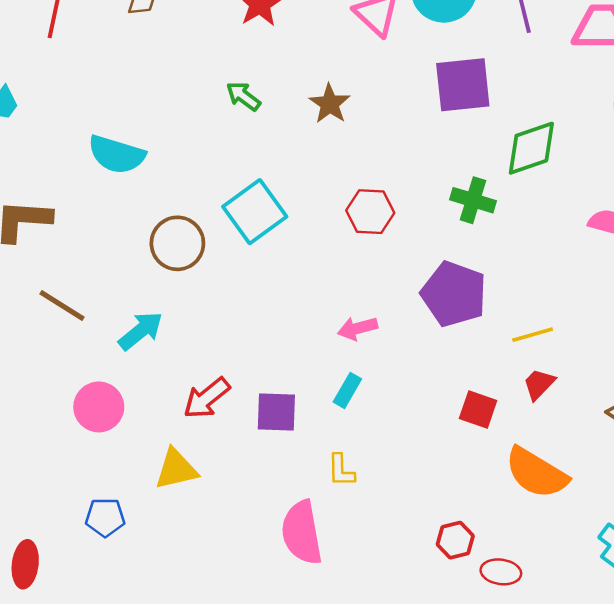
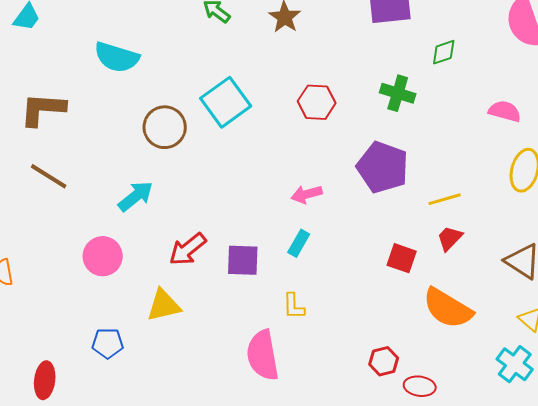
green diamond: (531, 148) -> (444, 52), size x0.6
brown line: (62, 305) -> (49, 176), moved

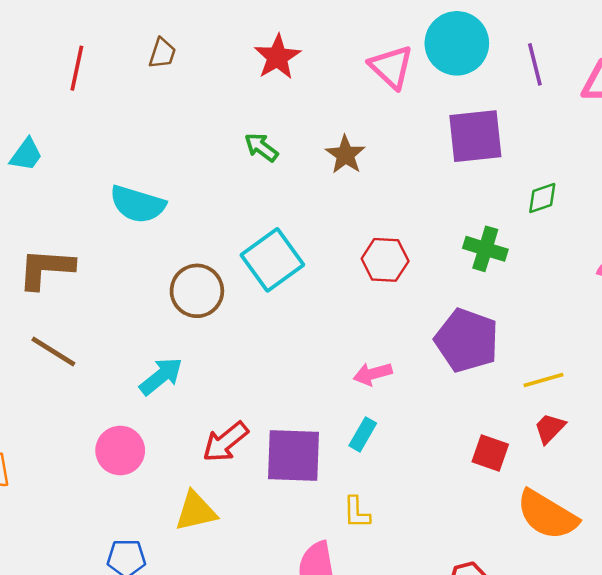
purple square: (243, 260) -> (293, 455), size x1.4

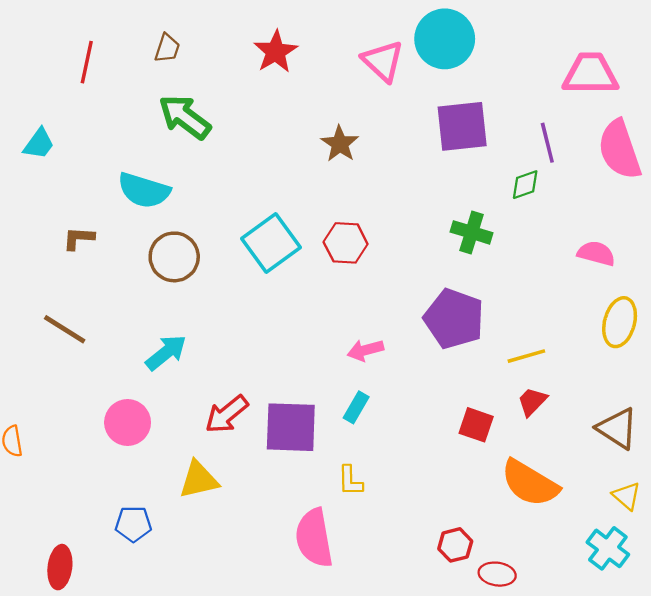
purple line: (535, 64) -> (547, 143), moved
green arrow: (261, 147) -> (185, 117), moved, size x1.6
red hexagon: (385, 260) -> (346, 243), moved
brown L-shape: (46, 269) -> (79, 238), moved, size x0.6
brown circle: (197, 291) -> (174, 257), moved

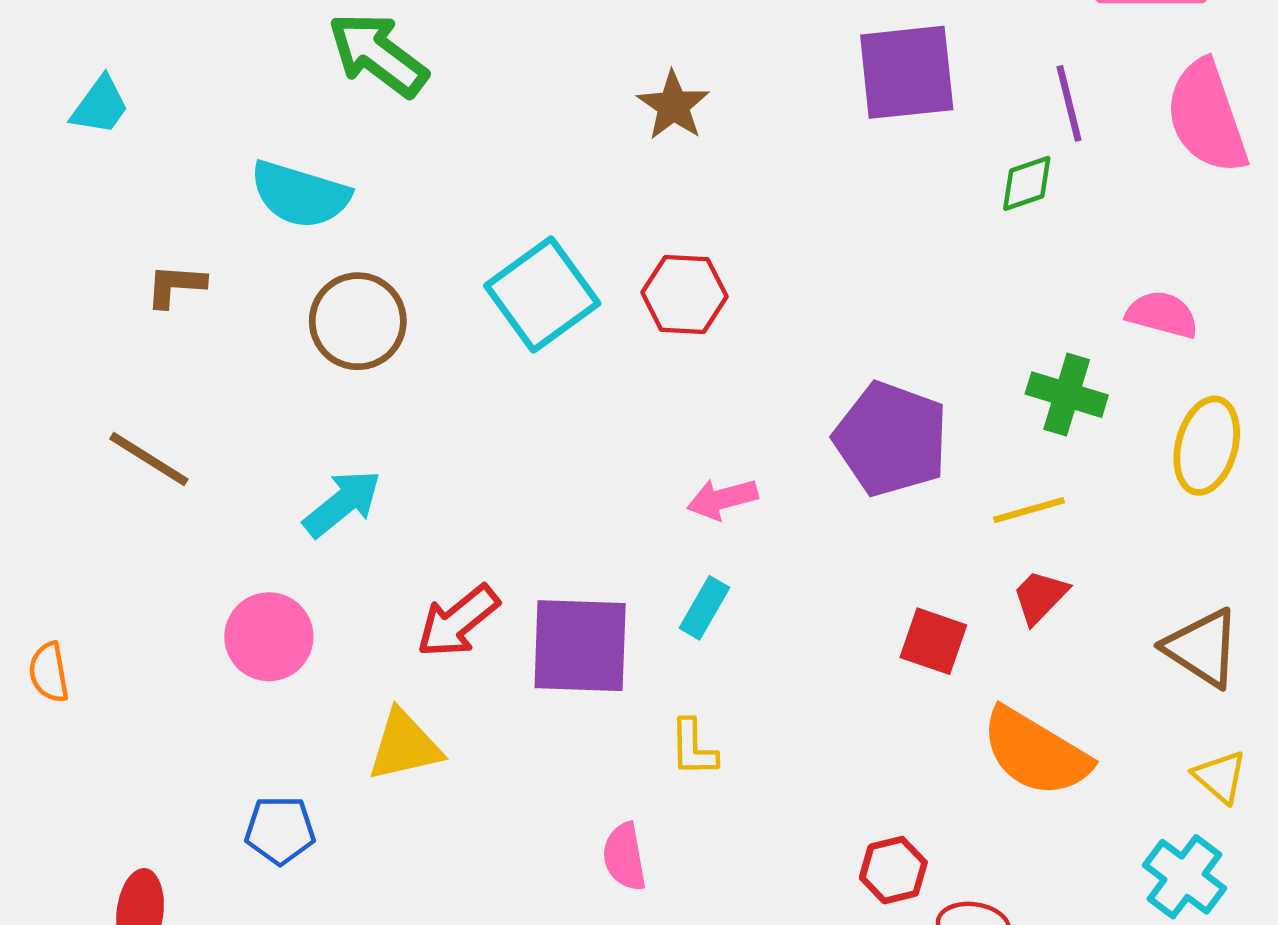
green cross: (472, 232) -> (1067, 395), moved
pink semicircle: (314, 538) -> (624, 857), size x0.6

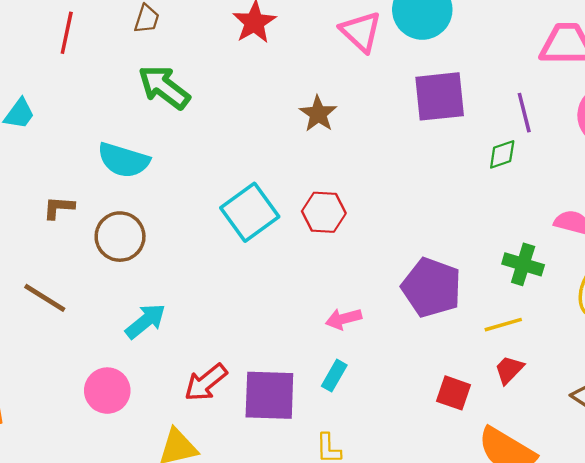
brown circle: (358, 321) -> (120, 237), moved

